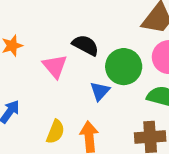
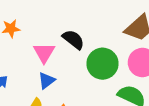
blue triangle: (100, 91) -> (47, 81), moved

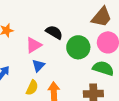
pink triangle: (44, 53) -> (34, 45), turned 36

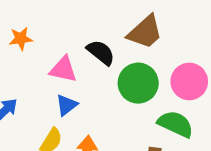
brown trapezoid: (102, 17) -> (145, 32), moved
pink triangle: (34, 45) -> (63, 69), turned 36

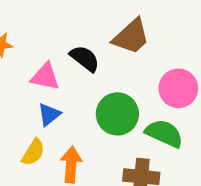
green circle: (138, 83) -> (117, 114), moved

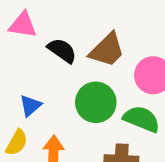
brown trapezoid: (131, 37) -> (107, 50), moved
pink triangle: (45, 77) -> (23, 25), moved

